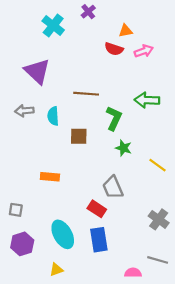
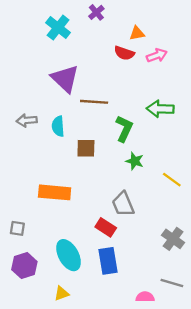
purple triangle: (37, 71) -> (65, 79), moved
orange rectangle: (50, 177) -> (55, 192), size x1.5

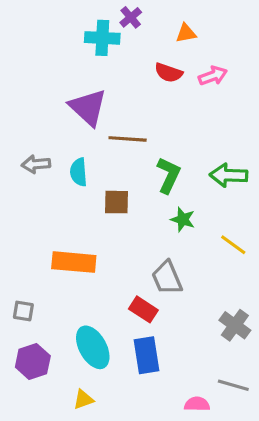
cyan cross: (58, 28) -> (102, 38), moved, turned -35
orange triangle: (137, 33) -> (186, 33), moved
green arrow: (160, 109) -> (229, 175), moved

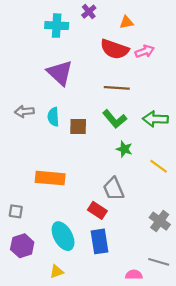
cyan cross: (102, 38) -> (57, 26), moved
red semicircle: (169, 73) -> (115, 49), size x1.5
brown line: (128, 139) -> (117, 88), moved
green L-shape: (169, 175) -> (115, 119), turned 115
brown square: (116, 202) -> (78, 127), moved

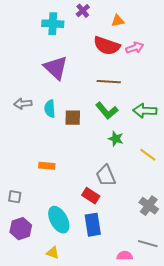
orange rectangle: (50, 178) -> (47, 166), size x0.6
yellow triangle: (57, 272) -> (53, 253), turned 40

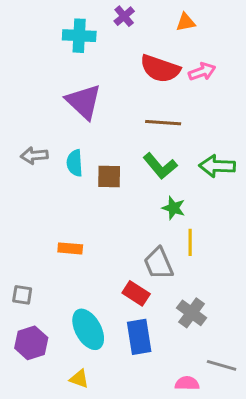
orange triangle: (118, 21) -> (186, 22), moved
yellow line: (148, 155) -> (190, 242), moved, turned 54
gray cross: (149, 206) -> (192, 313), moved

